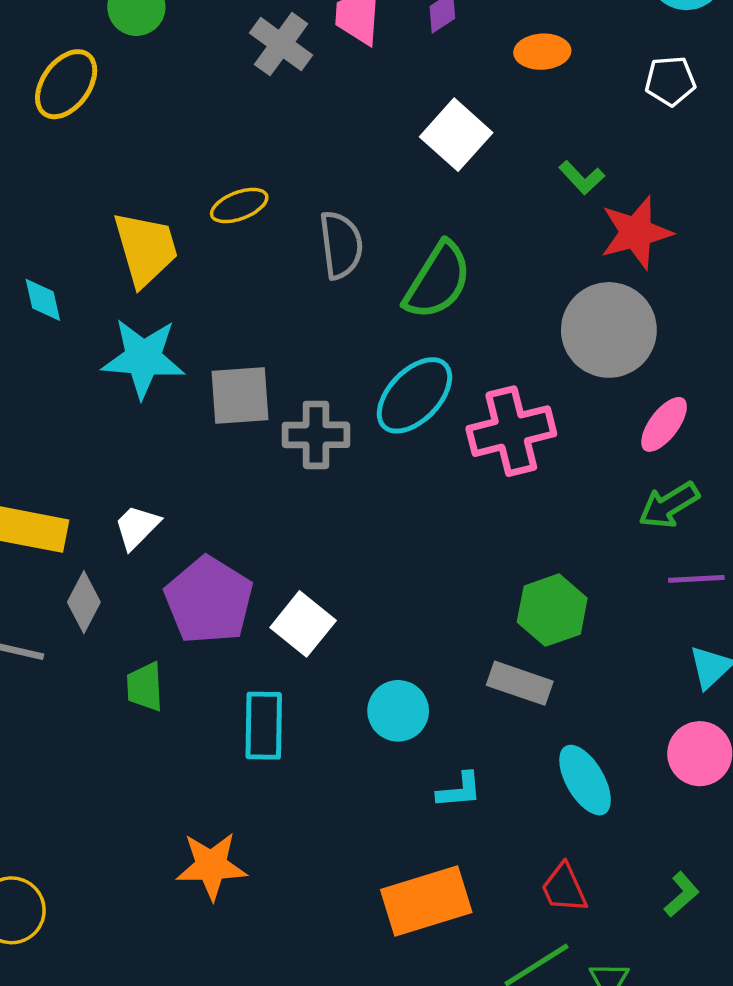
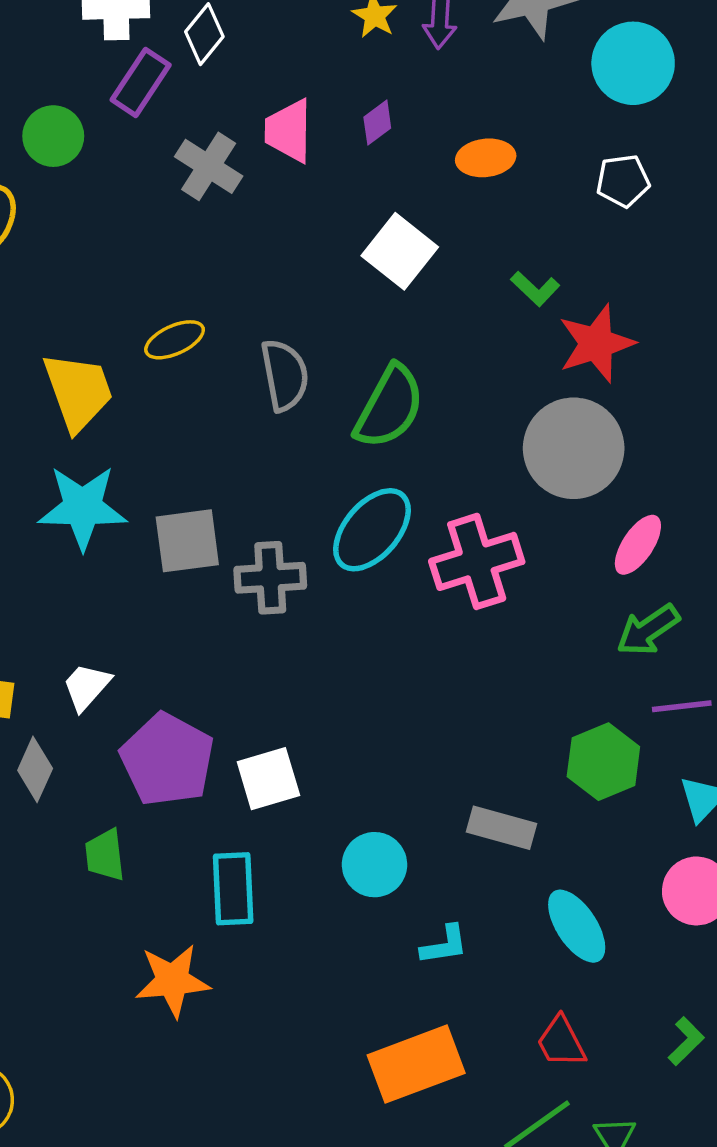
green hexagon: (552, 610) -> (603, 762), moved
white square: (303, 624) -> (268, 779), turned 38
orange star: (211, 866) -> (173, 981), moved

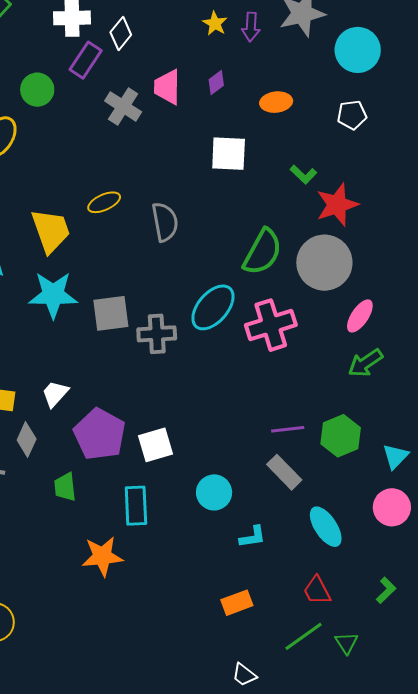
white square: (400, 251) -> (229, 154), turned -36
green semicircle: (389, 407) -> (263, 252), moved
purple line: (682, 706) -> (288, 429), moved
gray rectangle: (502, 828) -> (284, 472), turned 30
orange rectangle: (416, 1064) -> (237, 603), size x0.6

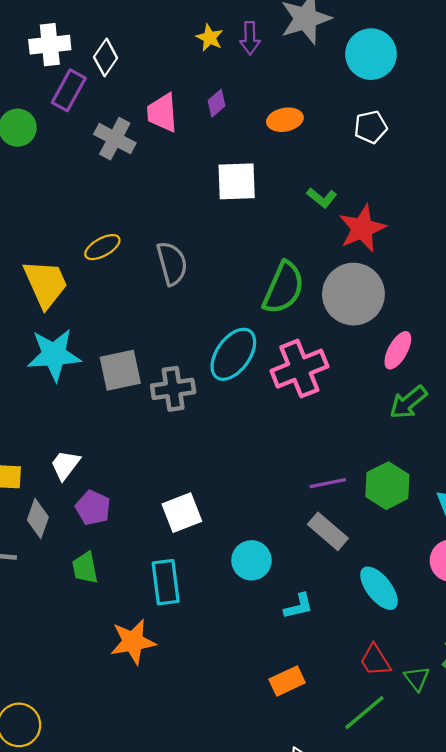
purple pentagon: (100, 434) -> (93, 508), moved, size x0.6
green triangle: (346, 643) -> (417, 679), moved

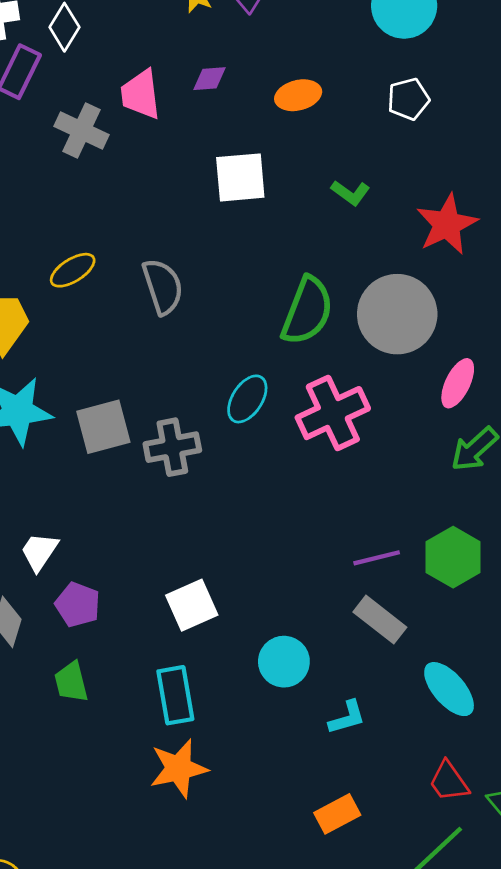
purple diamond: (216, 103) -> (209, 79), turned 40
red star: (362, 228) -> (447, 224), moved
cyan ellipse: (233, 354) -> (247, 399), size x0.7
orange star: (133, 642) -> (179, 768), moved

